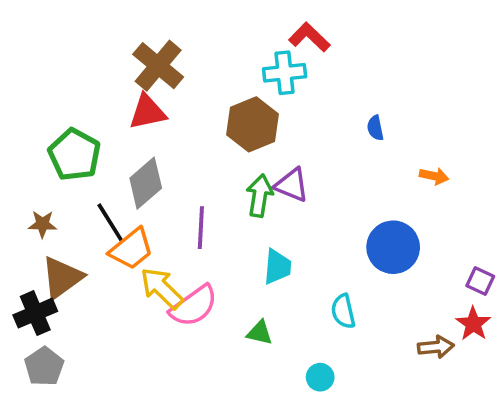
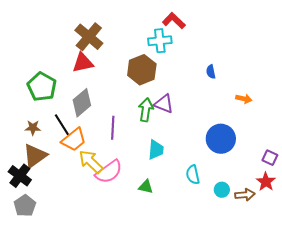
brown star: (42, 224) -> (33, 128), moved
black cross: (35, 313) -> (20, 176), turned -30
cyan circle: (320, 377) -> (222, 190), moved

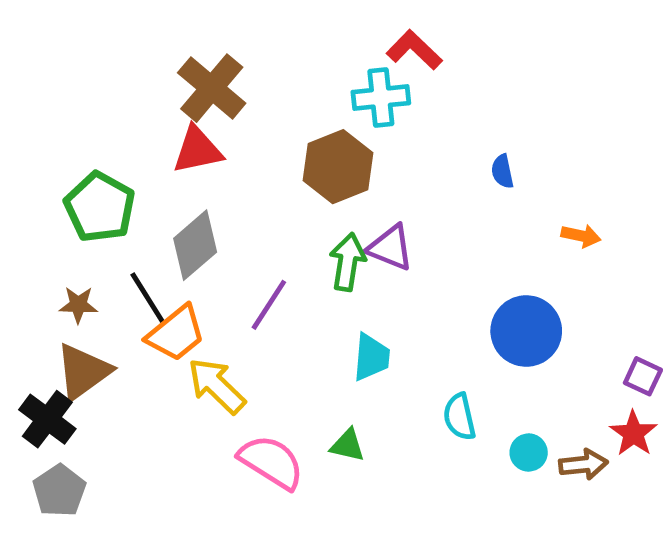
purple line: (113, 128) -> (269, 305), turned 30
pink semicircle: (109, 172) -> (271, 462), moved, turned -112

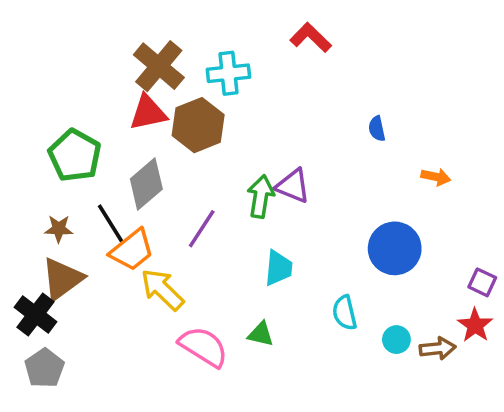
cyan cross: (381, 98) -> (228, 73), moved
brown hexagon: (338, 167) -> (198, 125), moved

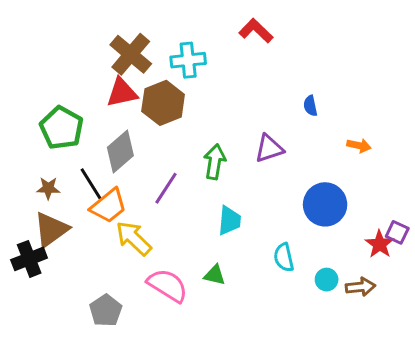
purple triangle: (293, 186) -> (269, 148), moved, turned -40
black cross: (35, 315) -> (29, 259), turned 32
red star: (475, 325) -> (380, 244), moved
gray pentagon: (44, 368) -> (106, 310), moved

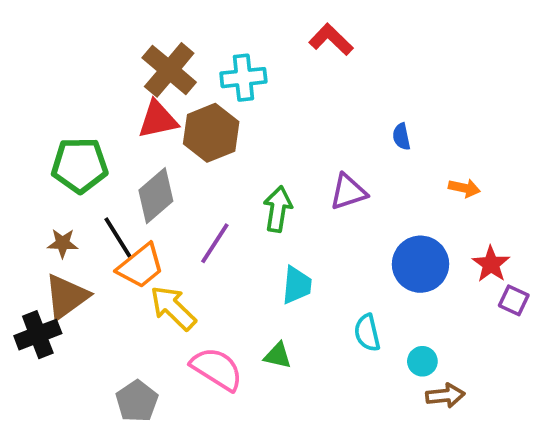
green pentagon: (61, 128) -> (80, 165), turned -30
red star: (380, 244) -> (491, 264), moved
brown arrow: (360, 287) -> (445, 396), moved

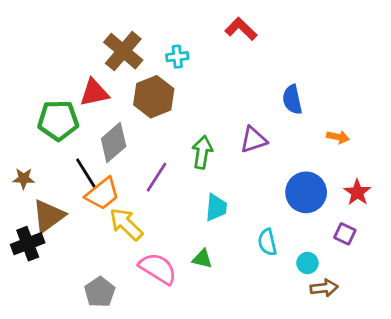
cyan cross: (243, 78) -> (177, 57), size x0.7
red triangle: (158, 119) -> (94, 93), moved
blue semicircle: (401, 137) -> (292, 100), size x1.5
brown star: (63, 243) -> (24, 179), moved
purple square: (514, 300) -> (345, 234), moved

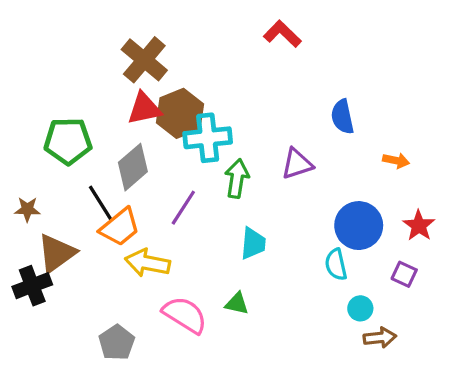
cyan cross: (177, 57) -> (208, 138), moved, size x1.8
red triangle: (94, 93) -> (144, 109), moved
yellow arrow: (126, 224) -> (148, 263), turned -33
cyan semicircle: (267, 242) -> (336, 265), moved

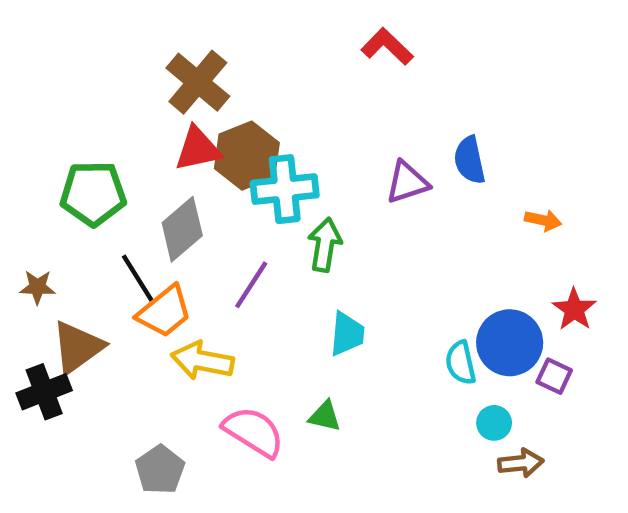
purple triangle: (297, 164) -> (407, 182), moved
blue circle: (359, 226) -> (510, 343), moved

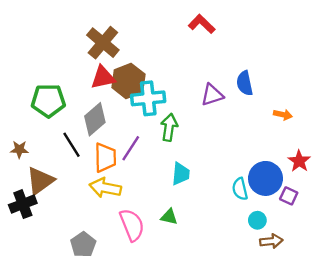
orange trapezoid: (164, 312) -> (105, 158), moved, turned -52
pink semicircle: (254, 432) -> (132, 225), turned 36

